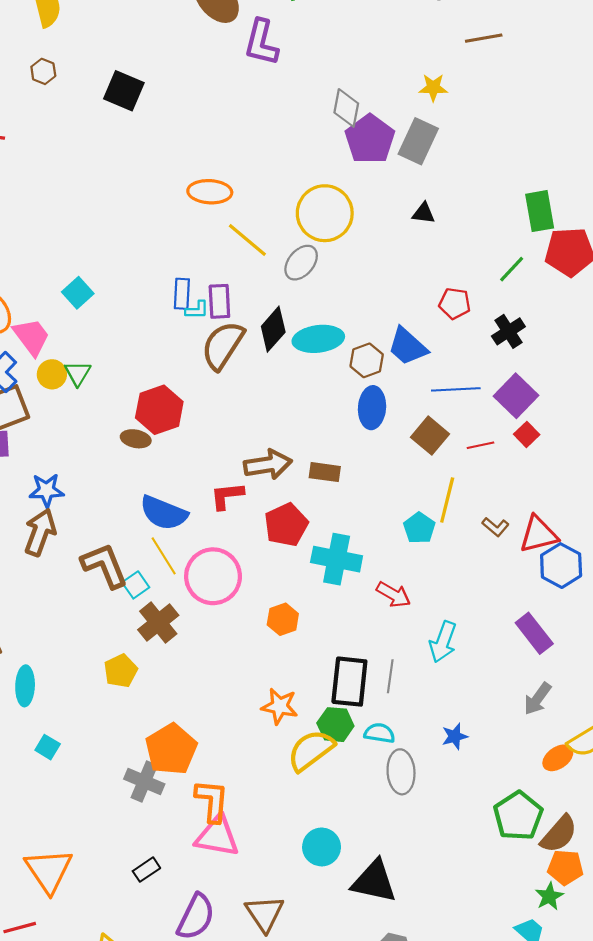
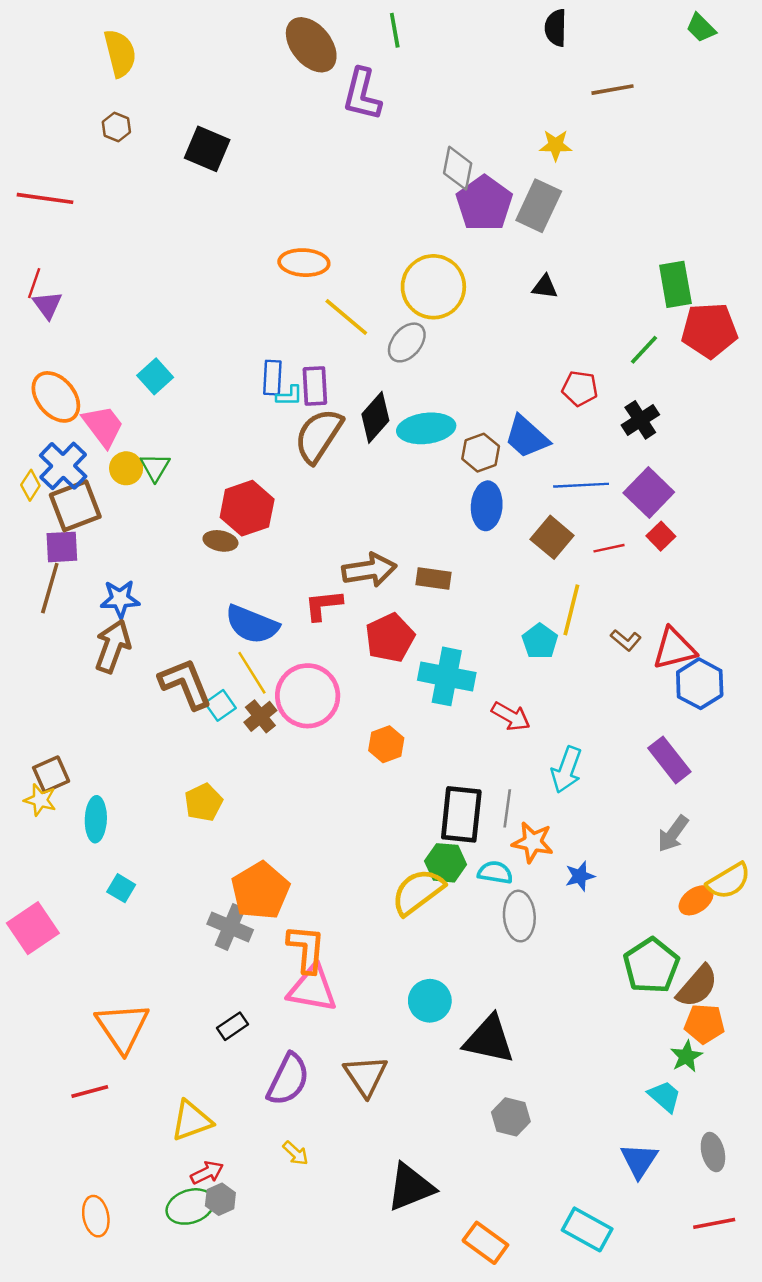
brown cross: (158, 622) -> (260, 716), moved, size x0.7
orange star: (280, 706) -> (533, 842), moved

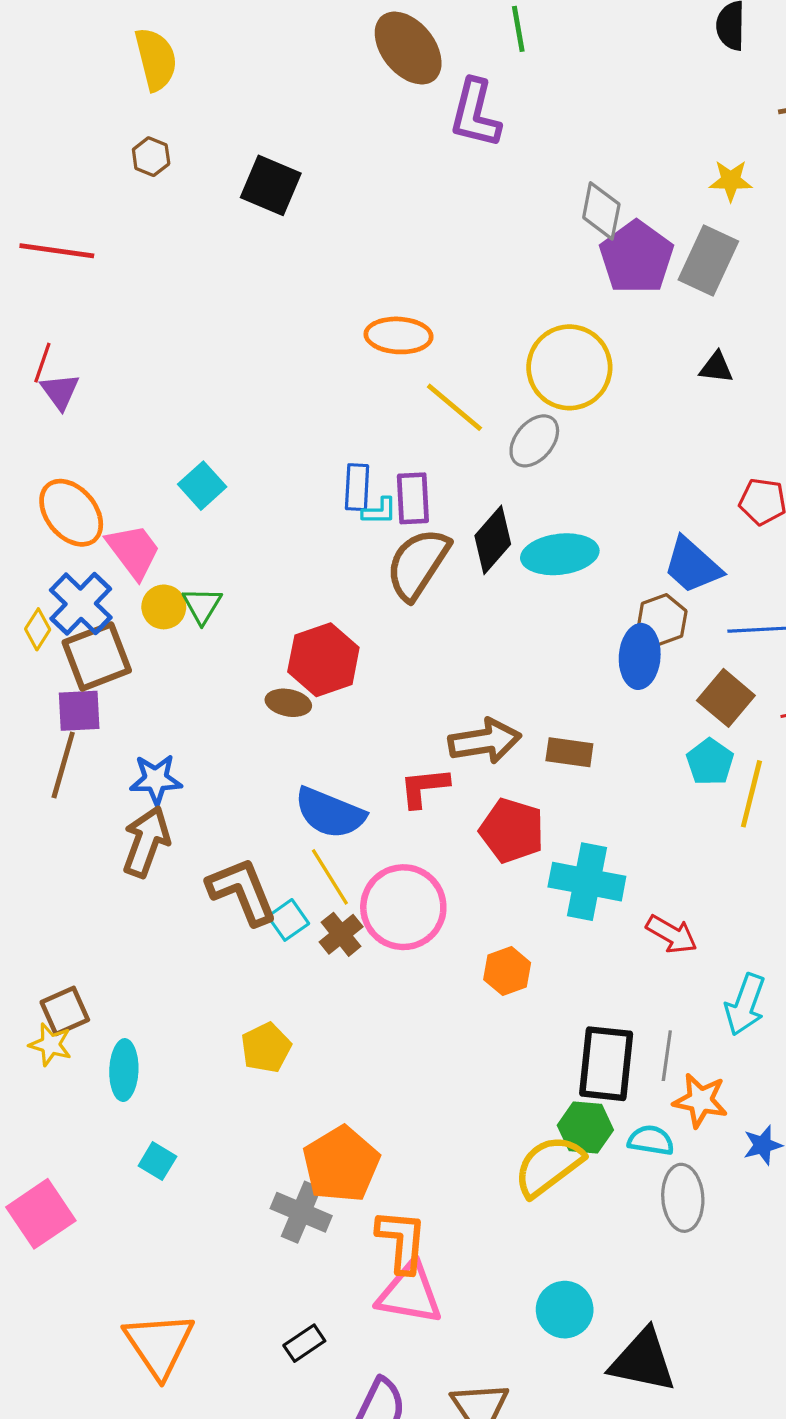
brown hexagon: (481, 453) -> (662, 620), moved
red pentagon: (390, 638) -> (512, 831), turned -30
cyan pentagon: (540, 641) -> (710, 762), moved

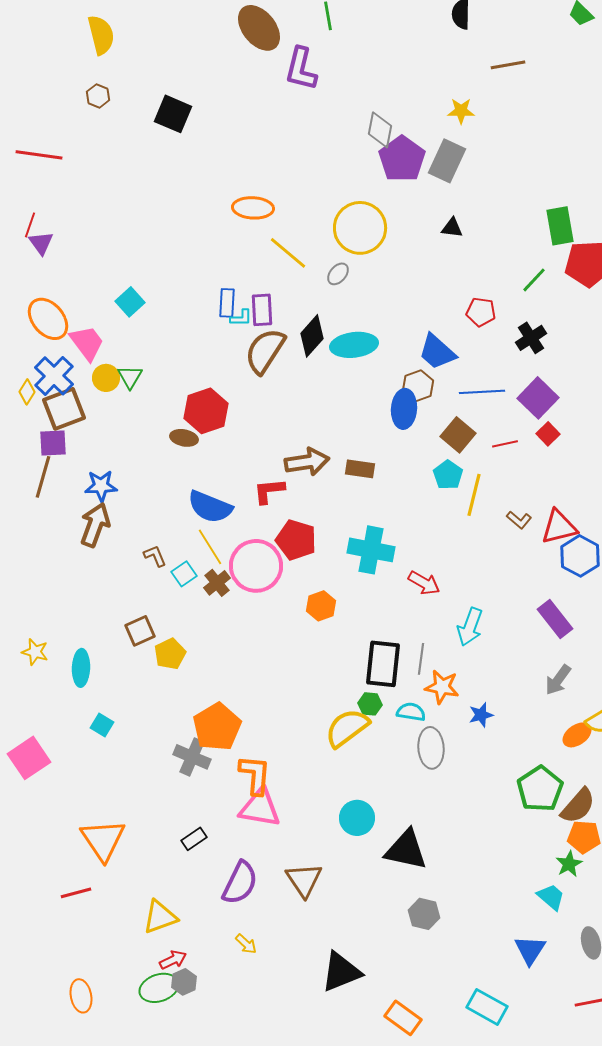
gray ellipse: (534, 441) -> (338, 274), size x0.7
red pentagon: (512, 831) -> (296, 540), moved
brown L-shape: (242, 891) -> (155, 556), size x0.5
brown square: (65, 1011) -> (140, 631), moved
green hexagon: (585, 1128) -> (370, 704), size x0.7

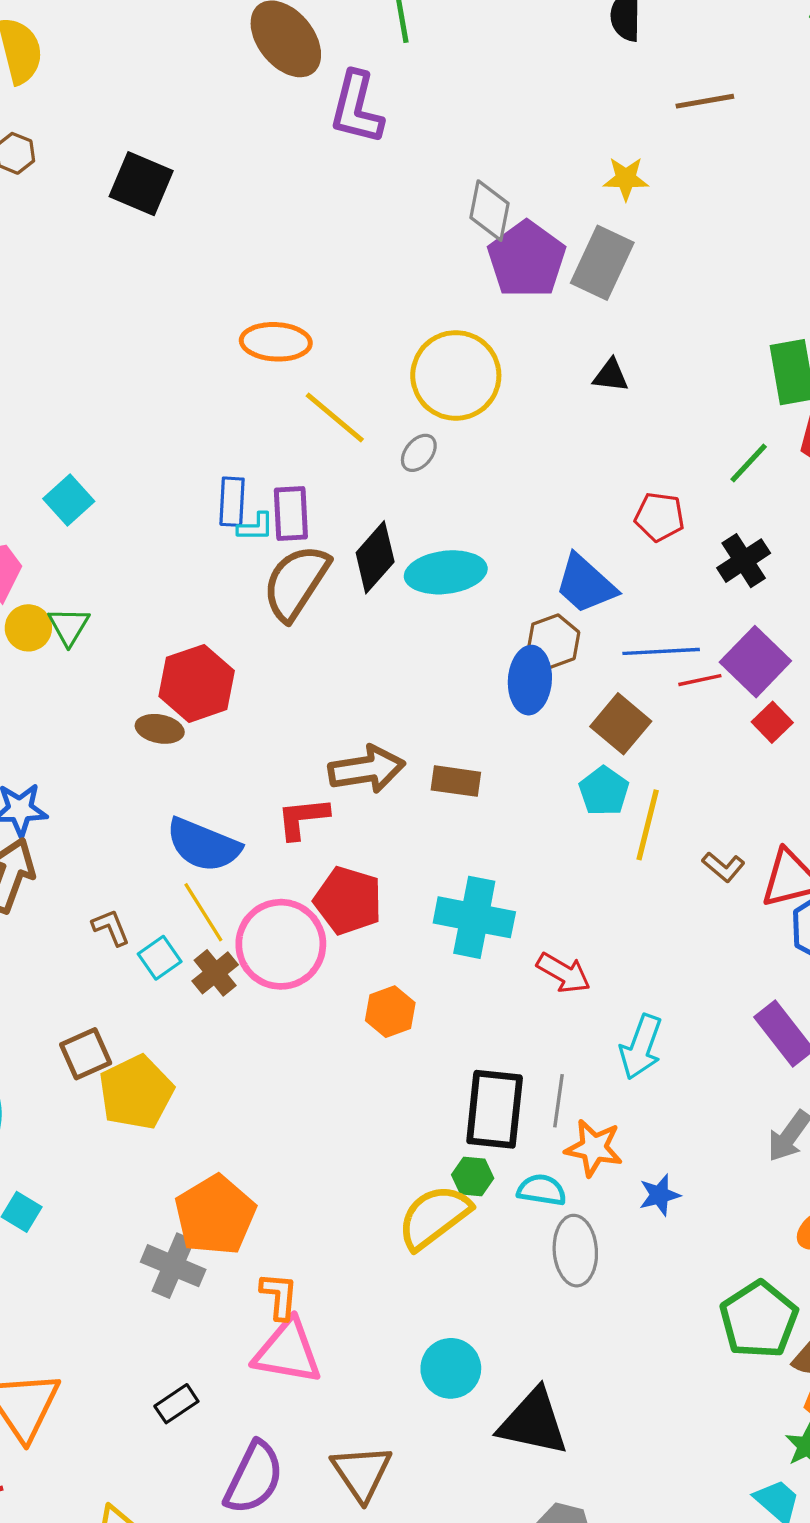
red line: (505, 444) -> (700, 680), moved
yellow pentagon: (170, 654) -> (136, 1092), size x1.4
orange L-shape: (255, 775) -> (279, 1296), size x0.7

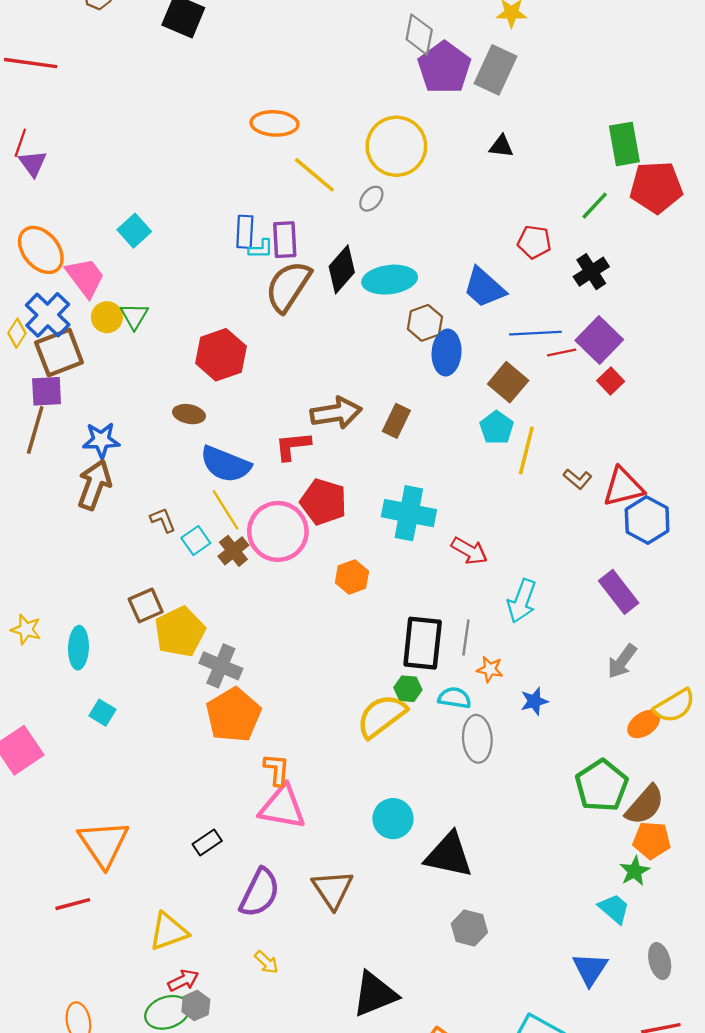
brown hexagon: (553, 641) -> (425, 323), moved
brown ellipse: (160, 729) -> (189, 414), moved
brown rectangle: (456, 781) -> (396, 421), turned -72
orange star: (594, 1148) -> (490, 669), size x0.7
gray cross: (173, 1266) -> (221, 666), moved

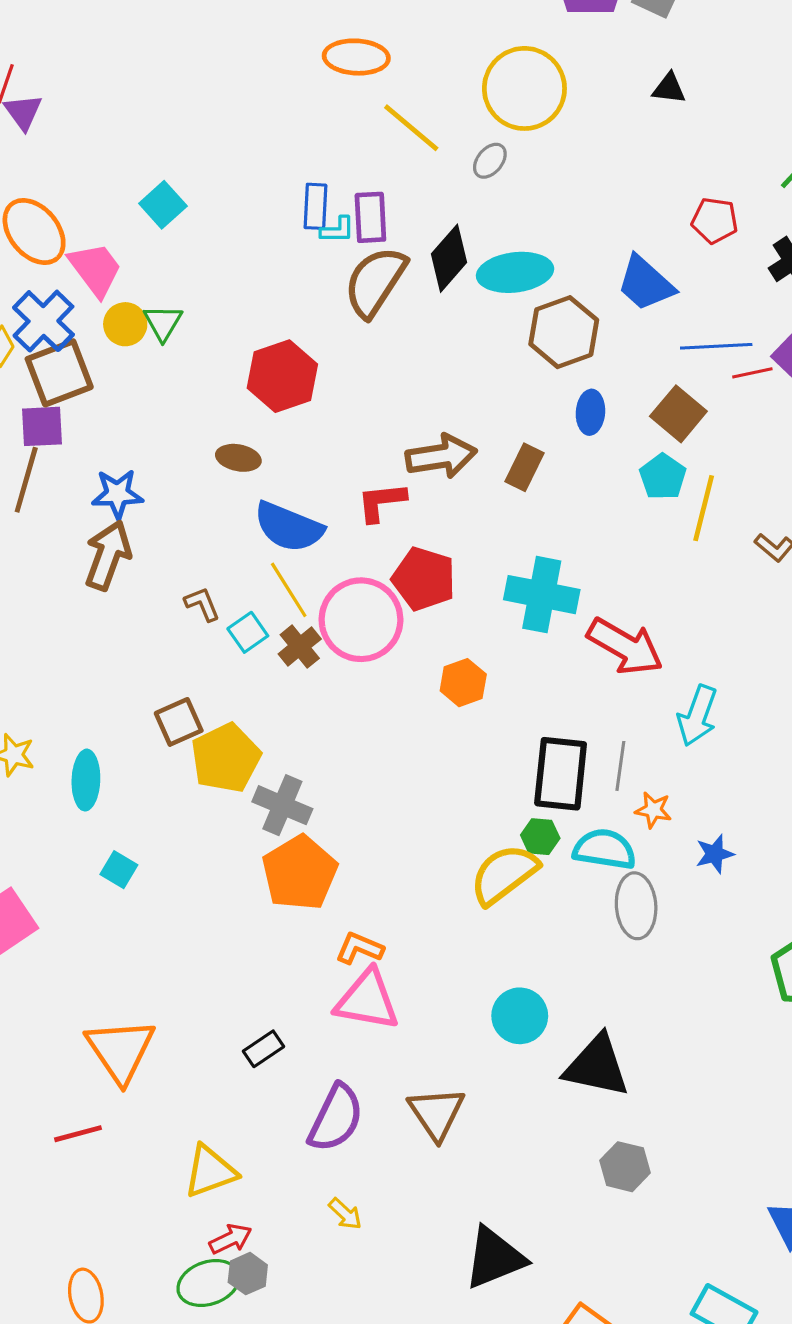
brown hexagon: (425, 323) -> (564, 332), size x1.4
blue ellipse: (447, 353) -> (590, 412), moved, size x0.7
red arrow: (469, 551) -> (625, 646), size x1.5
cyan semicircle: (455, 698) -> (605, 849), size x1.4
orange L-shape: (277, 770) -> (359, 948), turned -72

